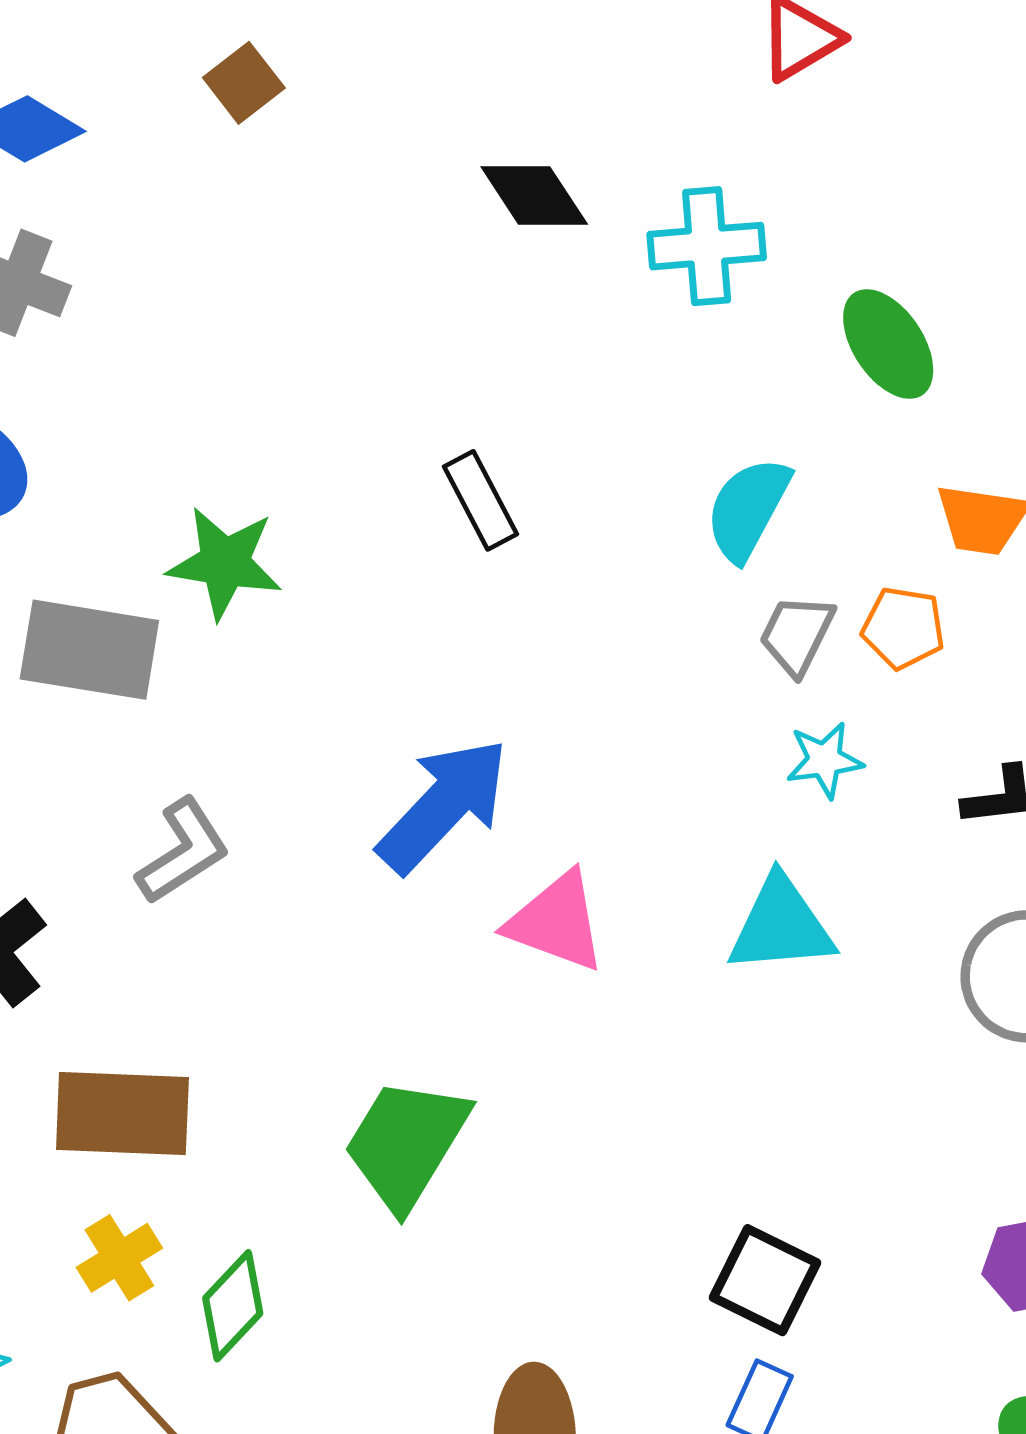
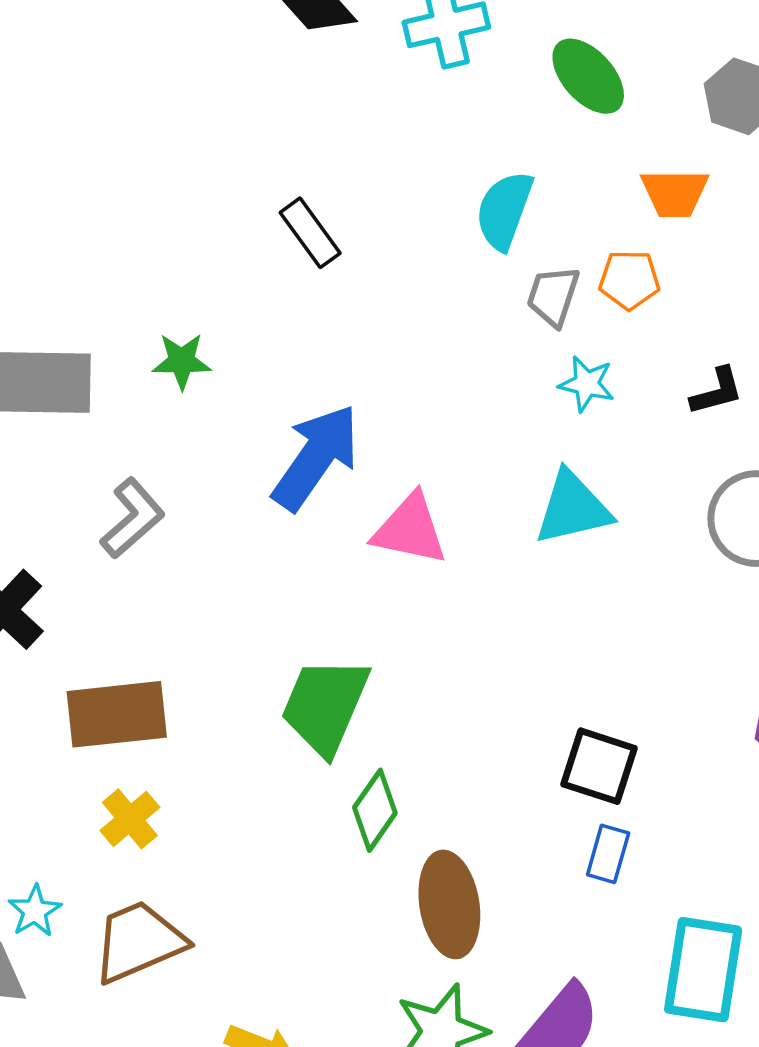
green star: (225, 563) -> (182, 361), moved, size x0.7
cyan star: (825, 760) -> (587, 384), turned 30
green diamond: (233, 1306) -> (375, 810), moved

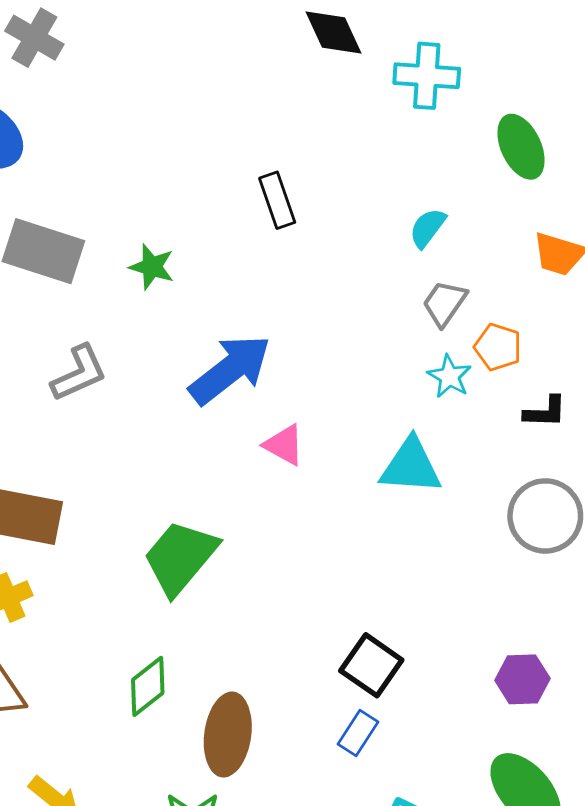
cyan semicircle: (504, 210) -> (428, 228), size x0.7
orange pentagon: (629, 280) -> (498, 347), moved
pink triangle: (410, 529) -> (284, 445), size x0.7
green diamond: (375, 810) -> (148, 686), moved

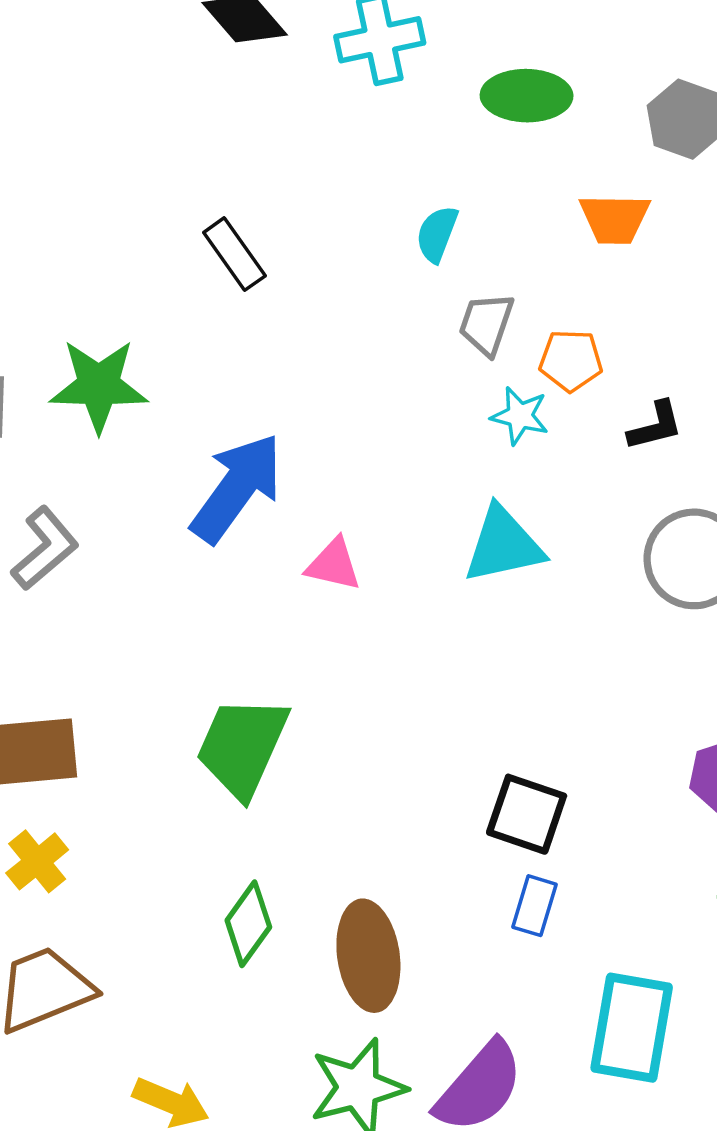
green ellipse: (521, 147) -> (527, 96), turned -48
green star: (152, 267) -> (99, 386), size x1.6

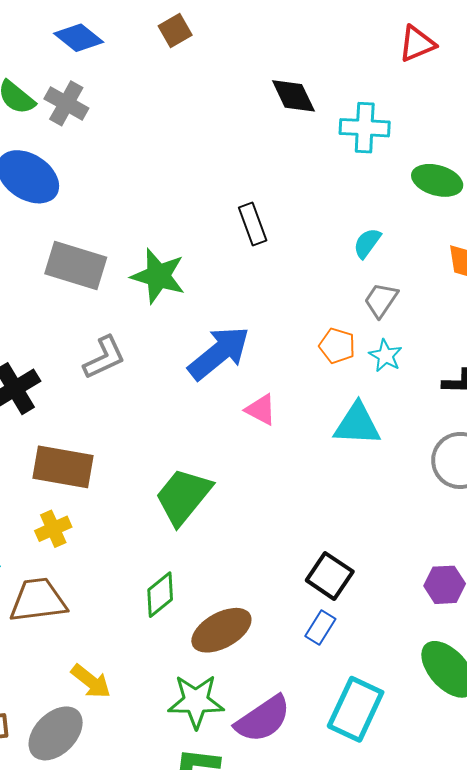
orange pentagon: (571, 360) -> (337, 346), moved
brown ellipse: (368, 956) -> (221, 630), turned 54

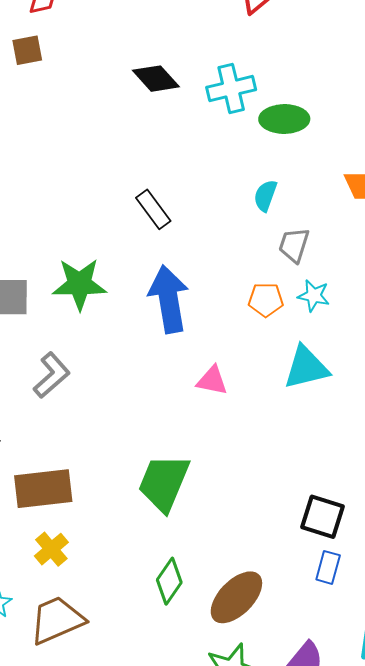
brown square: (175, 31) -> (27, 50), turned 36
green ellipse: (437, 180) -> (284, 119), moved
blue arrow: (219, 353) -> (169, 299), moved, turned -44

